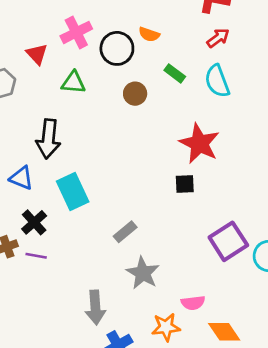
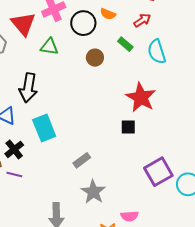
red arrow: (218, 38) -> (142, 20), moved
red triangle: (37, 54) -> (23, 24), size x1.5

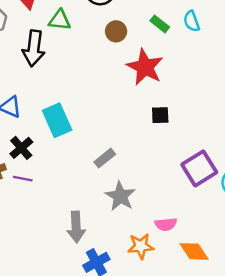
green rectangle: (125, 44) -> (160, 24), moved
cyan semicircle: (157, 52) -> (192, 21), size x0.7
black arrow: (28, 88) -> (34, 48), moved
red star: (141, 97) -> (145, 67), moved

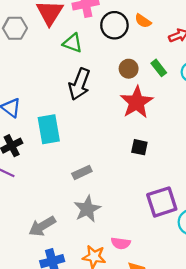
brown circle: (116, 31) -> (129, 69), moved
black arrow: (34, 48) -> (79, 84), moved
gray arrow: (76, 227) -> (42, 226), turned 48

